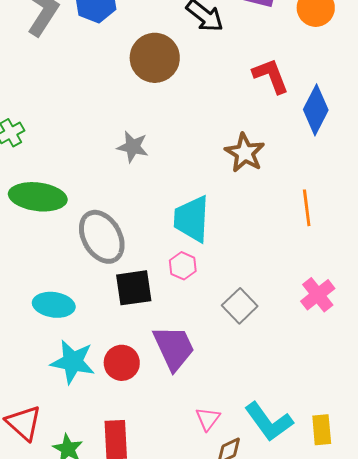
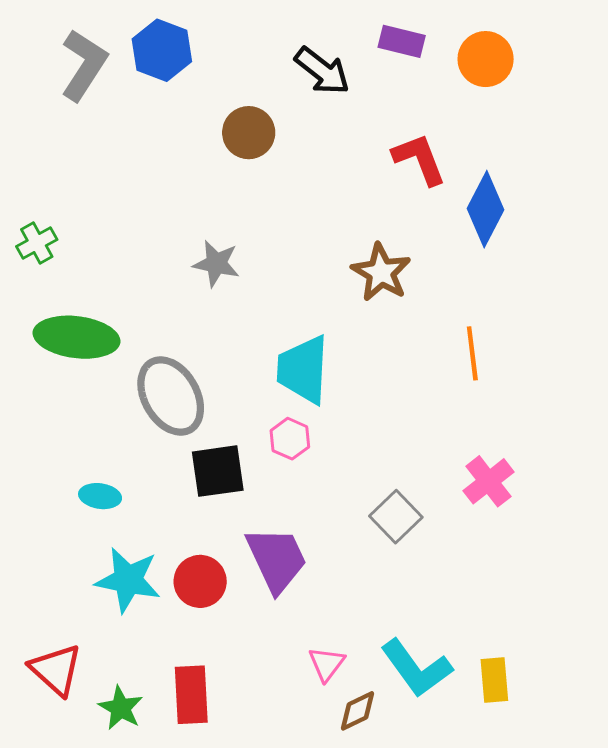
brown circle: (155, 58) -> (249, 133), size x0.7
cyan ellipse: (54, 305) -> (100, 496), size x0.7
gray square: (240, 306) -> (396, 517), moved

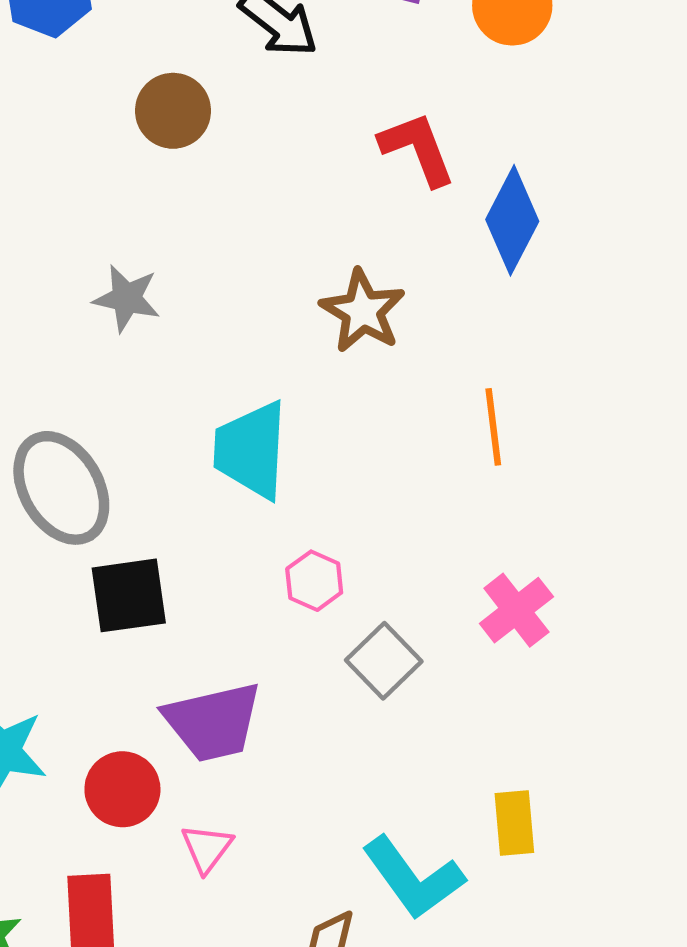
pink hexagon: (290, 439) -> (314, 581), moved
purple trapezoid: (277, 559) -> (213, 722), turned 102
red circle: (200, 581) -> (122, 789), moved
pink triangle: (327, 664) -> (207, 848), moved
yellow rectangle: (494, 680) -> (514, 823), moved

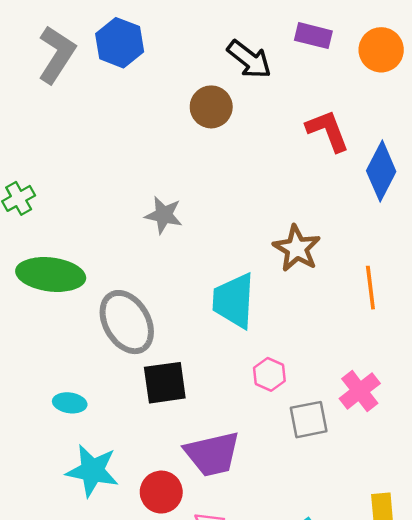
brown circle: (173, 111) -> (211, 107), moved
brown star: (363, 311) -> (297, 248), moved
pink cross: (516, 610) -> (360, 391), moved
gray square: (384, 661) -> (309, 420), turned 33

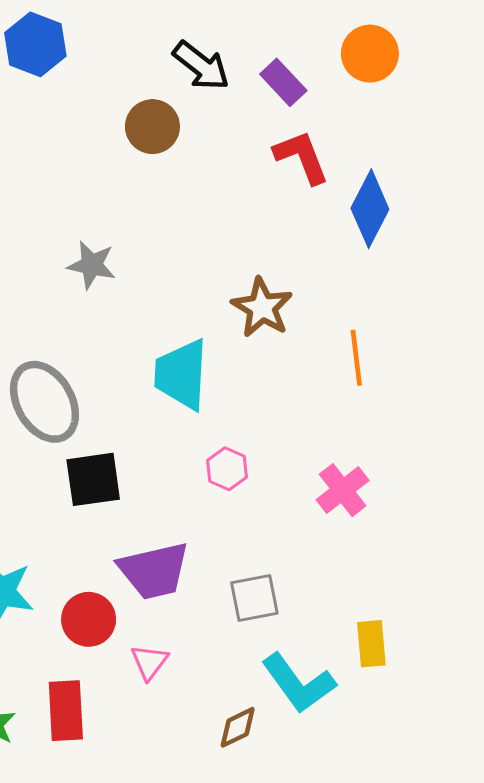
purple rectangle: (313, 36) -> (283, 82), moved, turned 33
gray square: (309, 420) -> (254, 598), moved

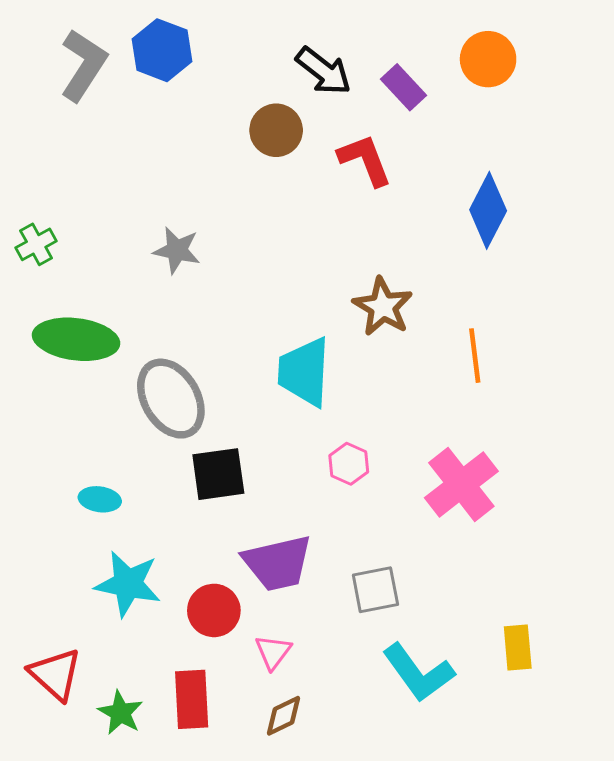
red L-shape: (302, 157) -> (365, 160), moved
gray star: (92, 265) -> (177, 250), moved
pink cross: (343, 490) -> (461, 484), size x1.4
yellow rectangle: (371, 644) -> (518, 648), moved
brown diamond: (238, 727) -> (284, 716), moved

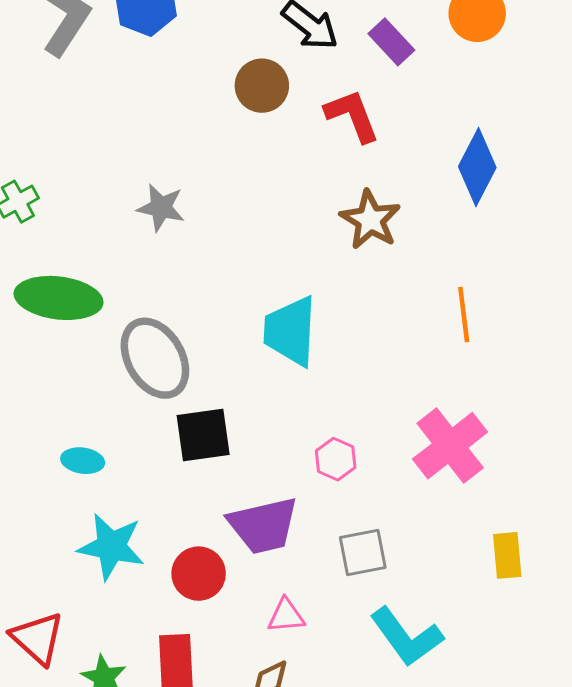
brown star: (383, 307) -> (370, 220), moved
pink hexagon: (349, 464) -> (336, 459), moved
yellow rectangle: (518, 648) -> (507, 555), moved
pink triangle: (273, 652) -> (286, 616), moved, turned 48

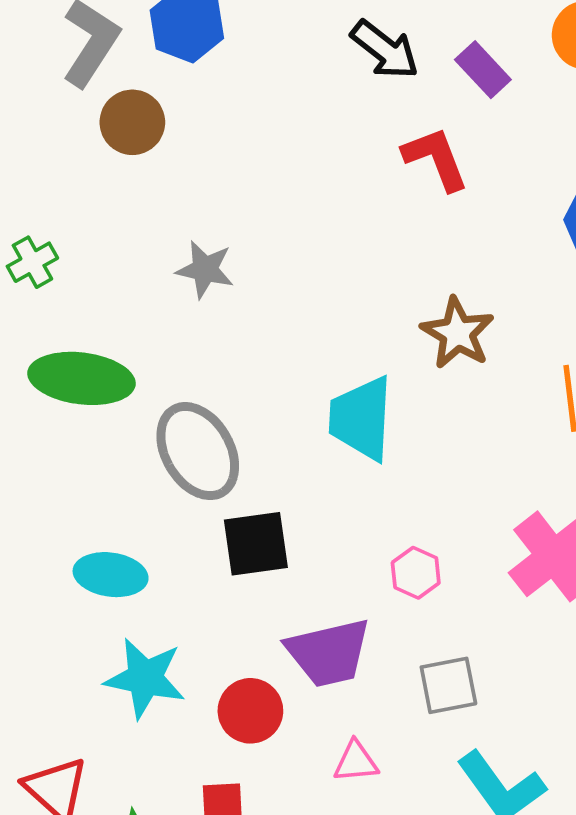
brown circle: (262, 86) -> (132, 122), moved
brown star: (370, 220) -> (457, 333), moved
cyan ellipse: (83, 461) -> (111, 575), size x1.4

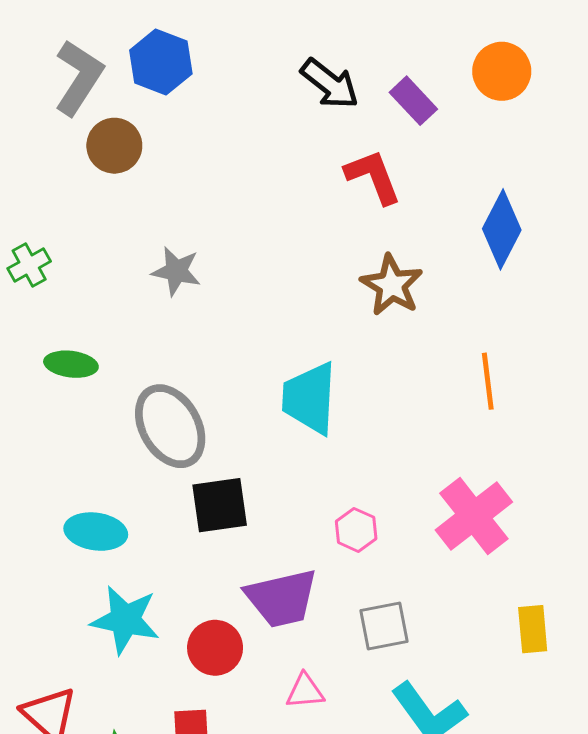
brown star: (457, 333) -> (392, 285), moved
green ellipse: (81, 378) -> (71, 364), size x0.6

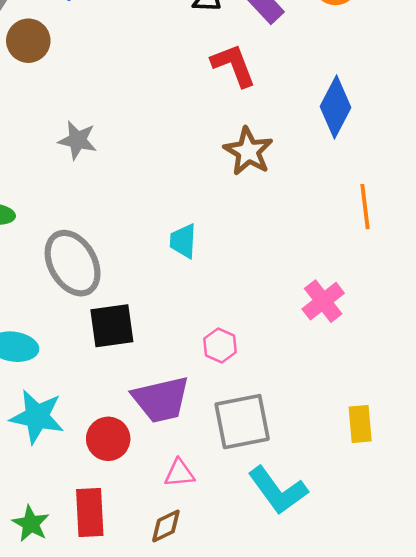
orange line: (488, 381) -> (365, 207), moved
cyan trapezoid: (310, 398) -> (183, 241), size x0.6
pink cross: (474, 516) -> (323, 301), moved, size x0.7
gray square: (384, 626) -> (242, 422), size x1.4

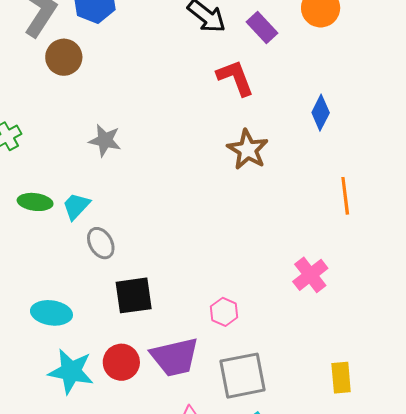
blue diamond: (336, 107) -> (321, 113), size x0.7
cyan trapezoid: (183, 241) -> (76, 206), moved, turned 40
gray ellipse: (73, 263) -> (101, 243), size x0.6
red circle: (108, 439) -> (121, 362), moved

